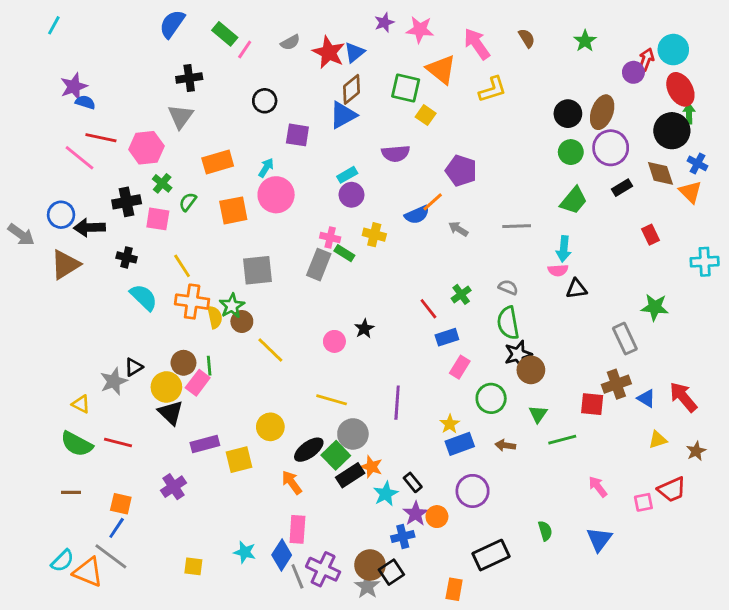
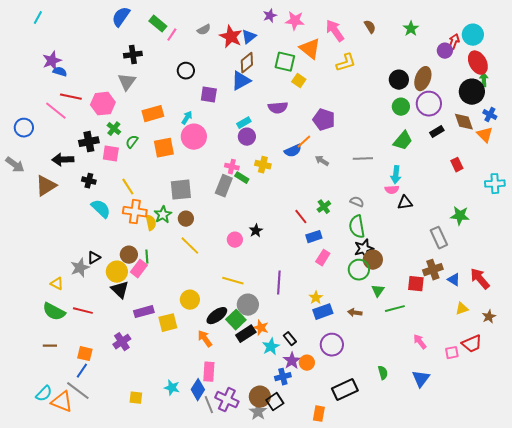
blue circle: (61, 215) -> (24, 128), moved
brown circle: (242, 321) -> (186, 219), moved
green circle: (491, 398) -> (359, 270), moved

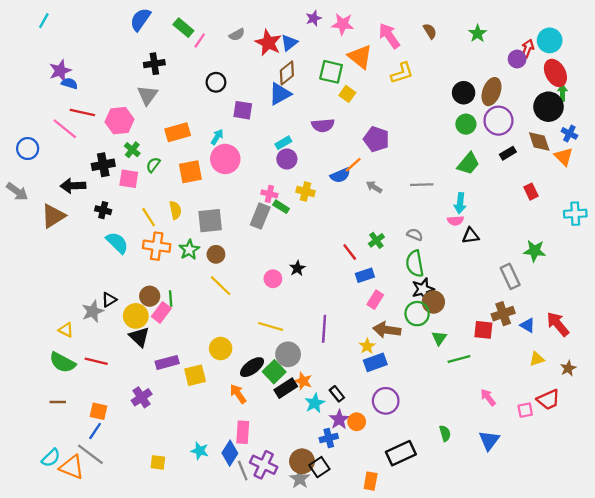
yellow semicircle: (151, 223) -> (175, 210), moved
brown arrow: (355, 313) -> (387, 330), moved, size x1.6

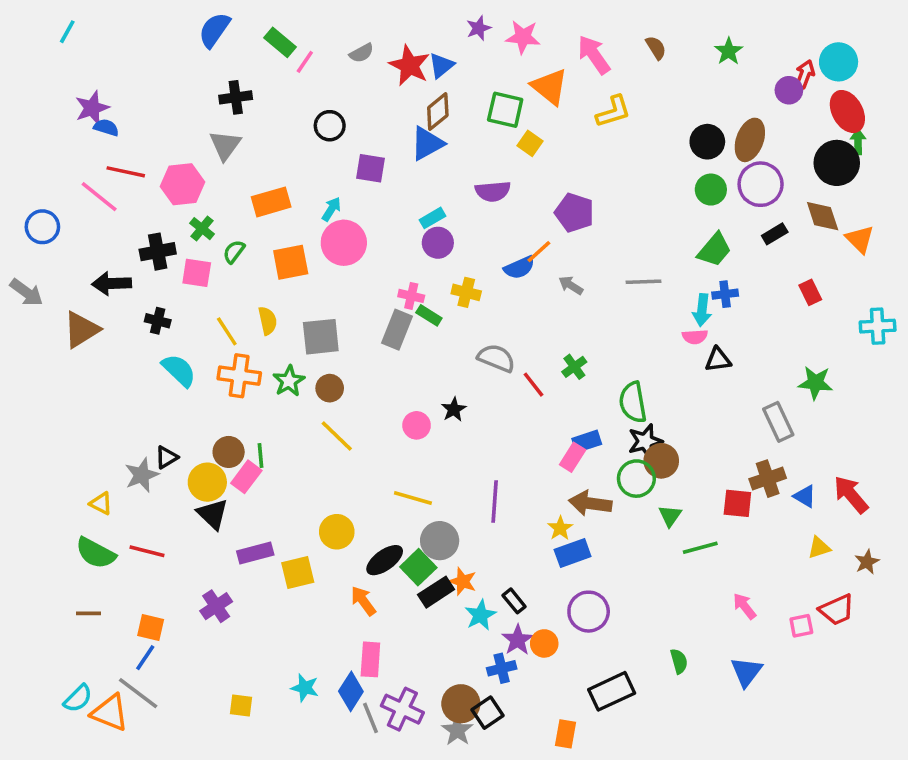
blue cross: (569, 133) -> (725, 294), moved, turned -35
gray semicircle: (415, 235) -> (496, 358), moved, size x1.5
blue rectangle: (365, 275) -> (587, 441), moved

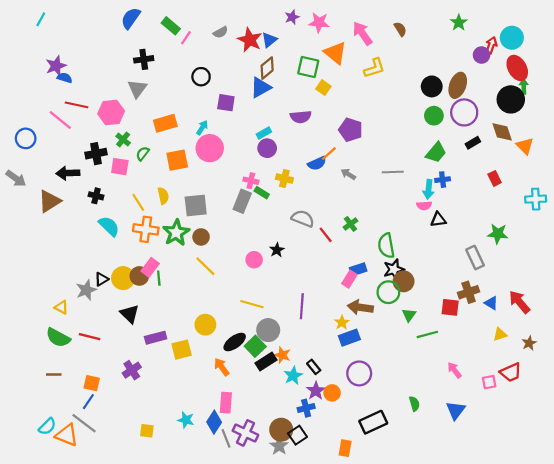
green star: (729, 51) -> (459, 23), moved
green star: (289, 381) -> (176, 233), size x1.4
pink rectangle: (246, 477) -> (150, 267), moved
yellow circle: (207, 482) -> (123, 278), moved

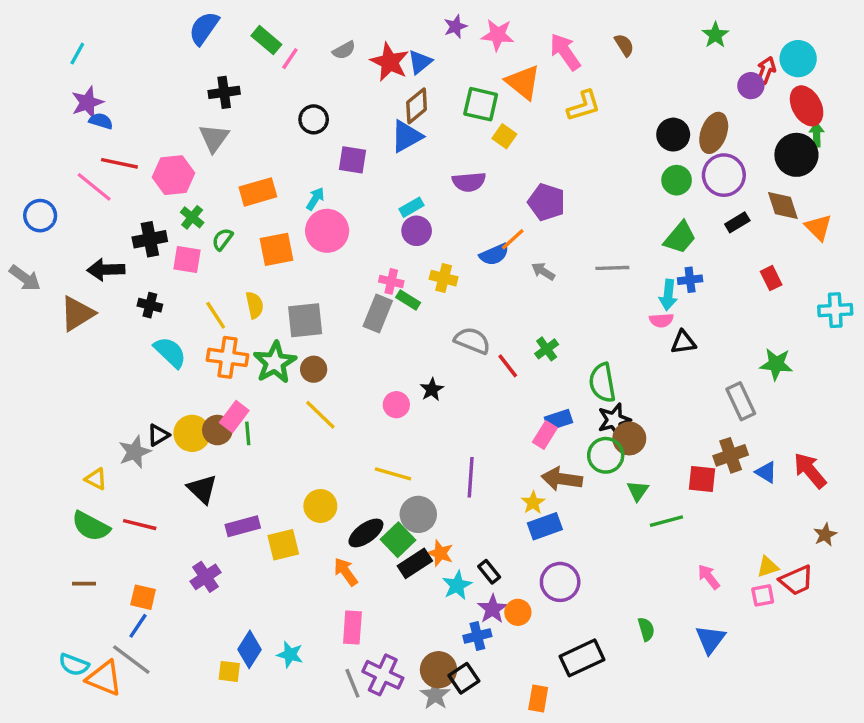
cyan line: (41, 19) -> (77, 54), moved
yellow triangle: (500, 334) -> (768, 567), moved
blue diamond: (214, 422) -> (249, 649), moved
cyan semicircle: (47, 426) -> (74, 665), turned 66

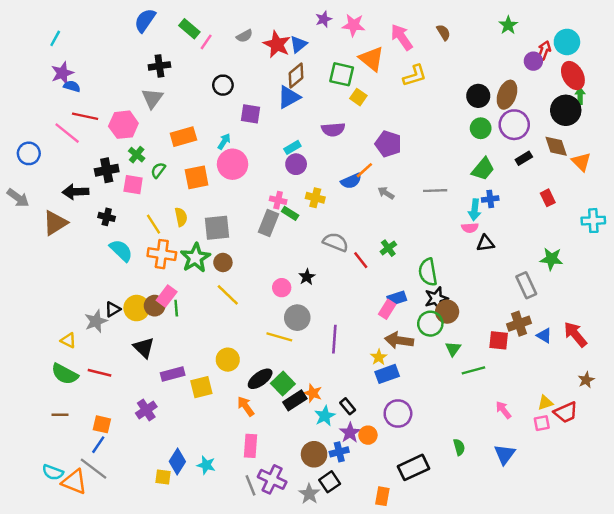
gray circle: (418, 514) -> (297, 318), moved
brown circle: (439, 670) -> (314, 454), moved

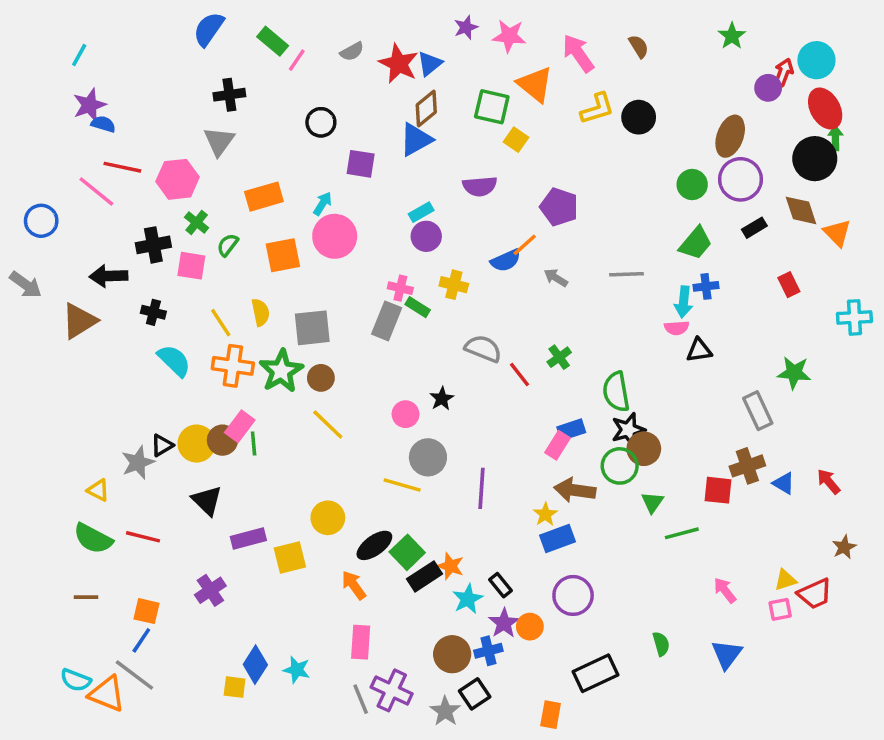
black circle: (478, 96) -> (639, 117), moved
red arrow: (575, 334) -> (829, 482), size x0.7

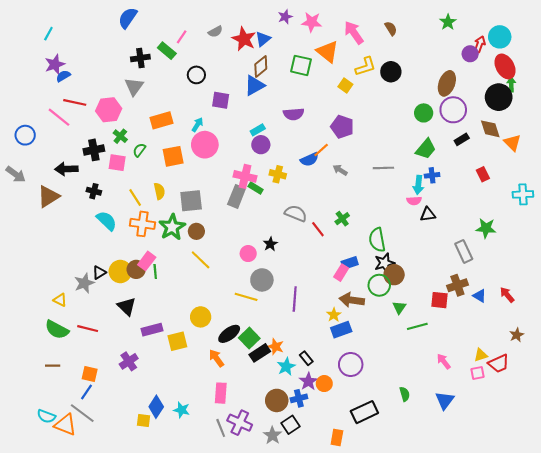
green rectangle: (273, 41) -> (167, 51), moved
blue semicircle: (103, 124) -> (63, 76), turned -48
yellow square: (516, 140) -> (345, 85), moved
pink cross: (400, 288) -> (245, 176), size x1.5

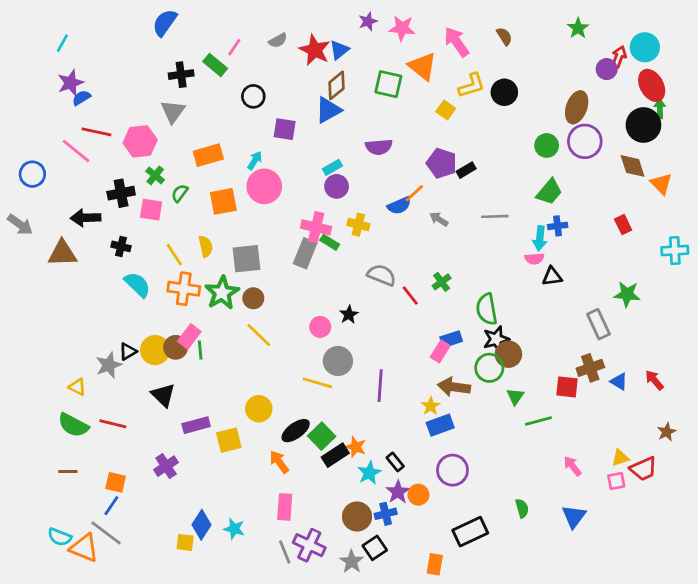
black rectangle: (462, 139) -> (466, 170), moved
brown triangle: (48, 196) -> (62, 253), turned 30

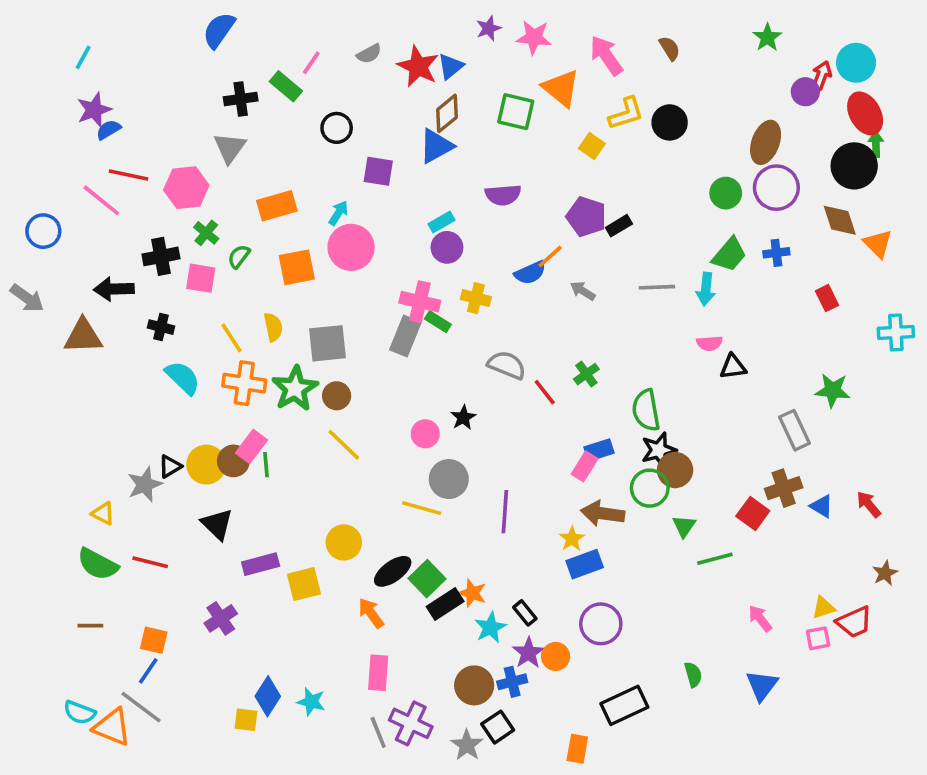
blue cross: (558, 226) -> (776, 253), moved
cyan arrow: (540, 238) -> (706, 289), moved
red square: (567, 387) -> (753, 513), turned 30

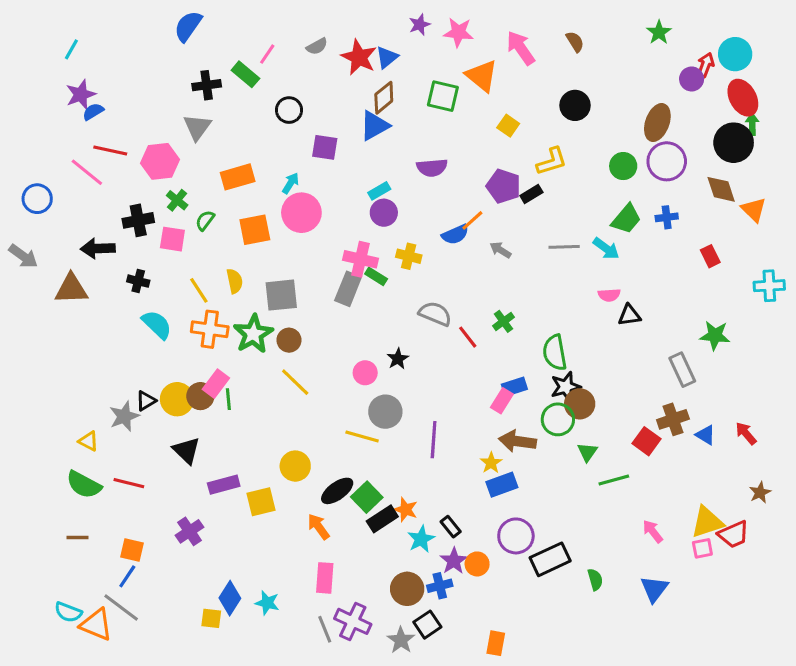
yellow L-shape: (626, 113) -> (552, 161), moved
cyan arrow: (706, 289) -> (606, 248), turned -60
yellow triangle: (823, 608) -> (707, 522), size x1.6
black rectangle: (624, 705) -> (550, 559), moved

